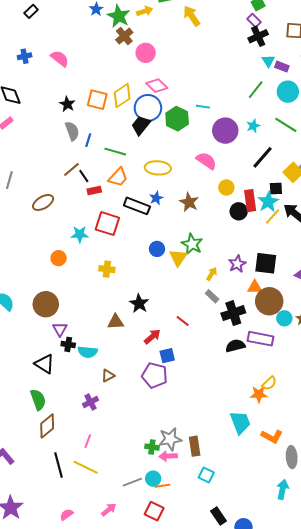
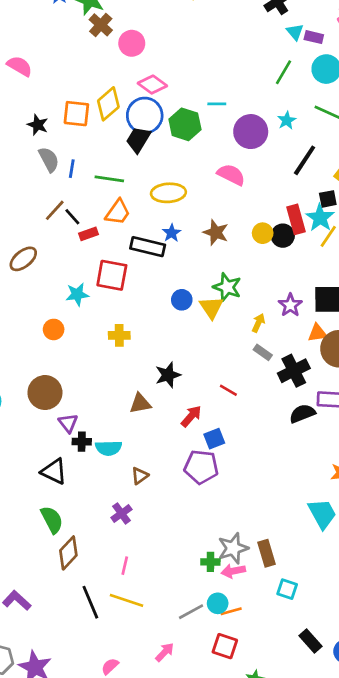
yellow circle: (226, 187) -> (263, 233), moved
black star: (139, 304) -> (168, 375), turned 30

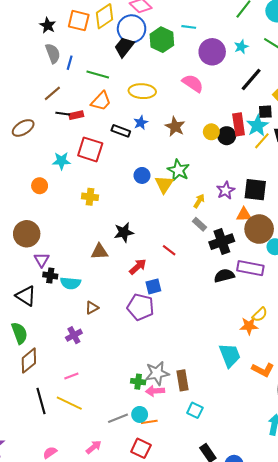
black line: (72, 217) -> (63, 114), moved, turned -48
black rectangle: (148, 247) -> (121, 131), size x0.7
pink line: (125, 566) -> (71, 376), turned 48

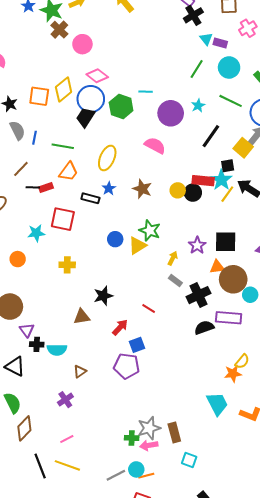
yellow ellipse: (142, 91) -> (107, 158), turned -65
red rectangle: (239, 124) -> (203, 181), turned -70
yellow triangle: (164, 184) -> (137, 246), turned 30

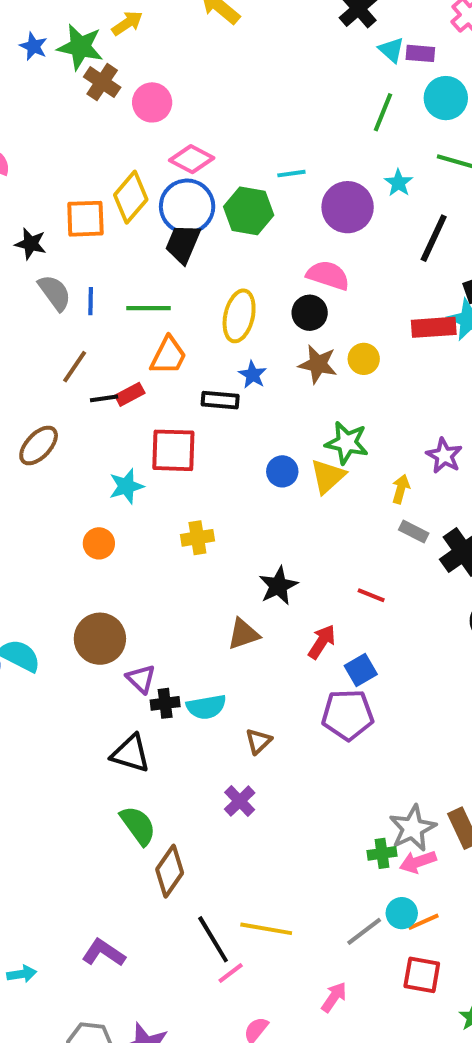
yellow circle: (178, 190) -> (364, 359), moved
black circle: (193, 193) -> (310, 313), moved
pink line: (67, 439) -> (231, 973), moved

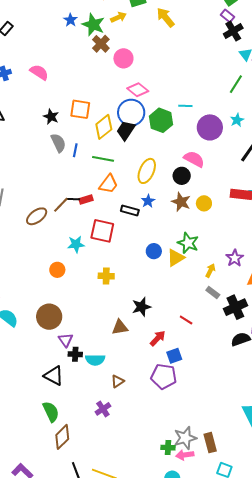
yellow diamond: (131, 197) -> (104, 127), moved
brown line: (75, 367) -> (61, 205), moved

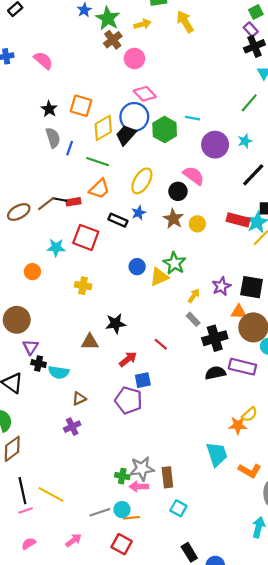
yellow arrow: (118, 17) -> (142, 24), moved
purple cross: (103, 409) -> (72, 427), moved

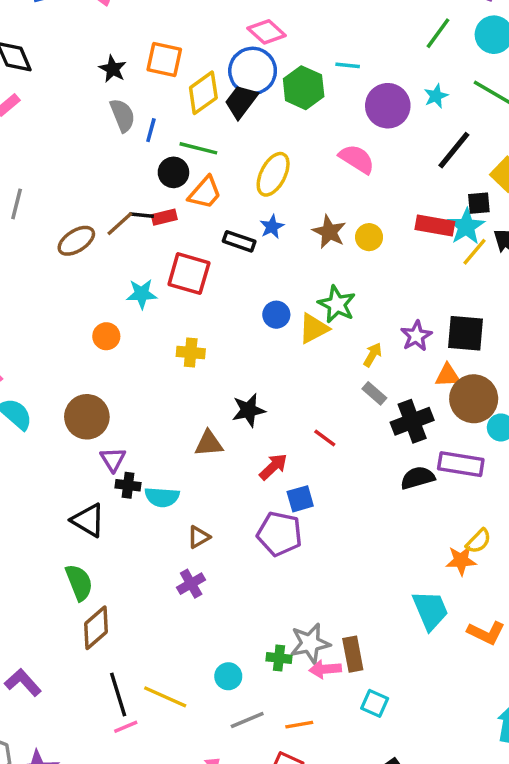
black circle: (178, 191) -> (173, 172), moved
pink arrow: (139, 486) -> (325, 669), moved
cyan circle: (122, 510) -> (228, 676), moved

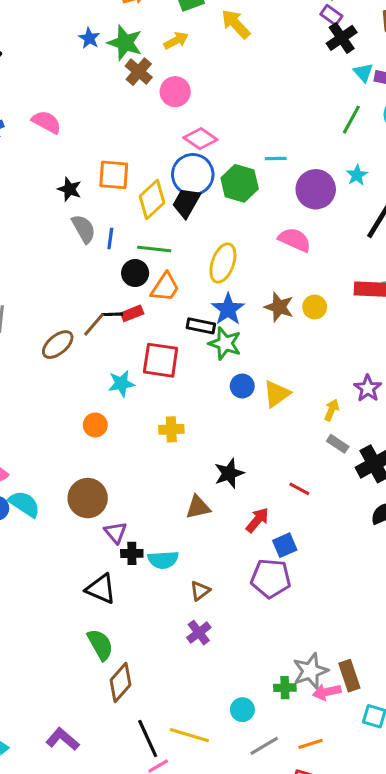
blue star: (272, 227) -> (228, 309), size x1.5
green star: (337, 304) -> (225, 343), moved

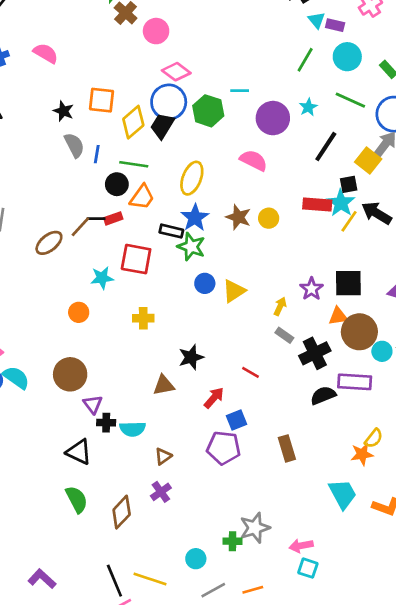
brown rectangle: (349, 676) -> (287, 448), moved
brown diamond: (120, 682) -> (122, 512), moved
pink arrow: (327, 692) -> (301, 546), moved

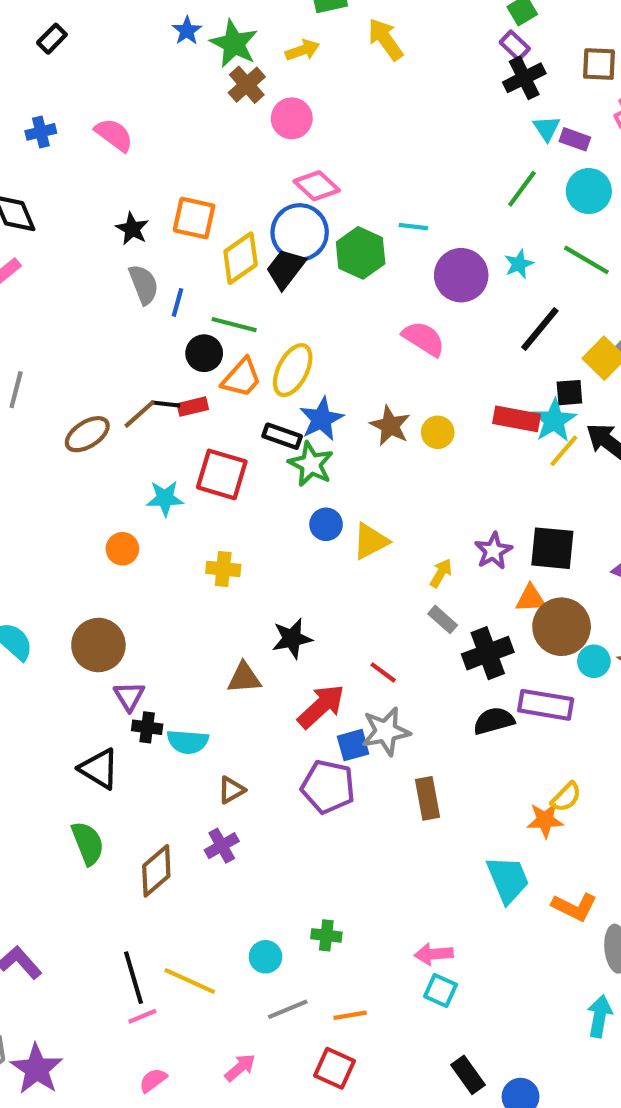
yellow ellipse: (192, 178) -> (293, 370), moved
red arrow: (214, 398) -> (321, 706), size x1.4
gray star: (255, 528) -> (386, 731), moved

